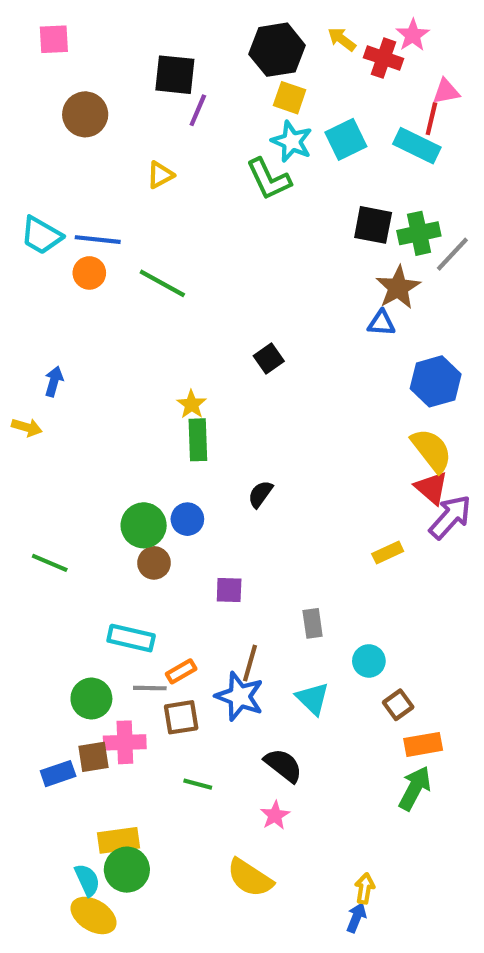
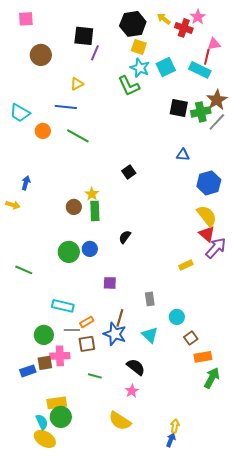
blue line: (98, 240) -> (66, 107), moved
brown star: (398, 288) -> (217, 100), moved
brown circle: (154, 563) -> (74, 207), moved
green arrow: (415, 788) -> (212, 378), moved

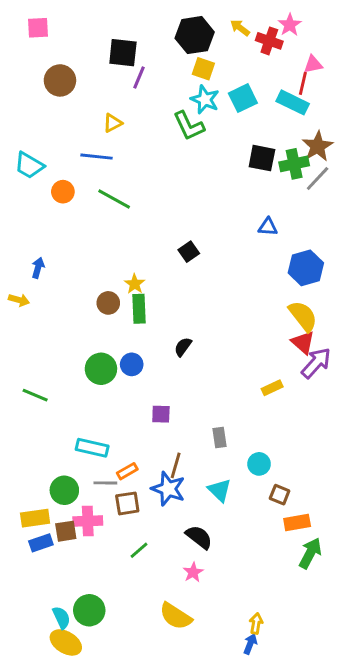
brown square: (191, 338) -> (280, 495), turned -32
green line: (95, 376) -> (139, 550), turned -56
yellow rectangle: (57, 403) -> (35, 518), moved

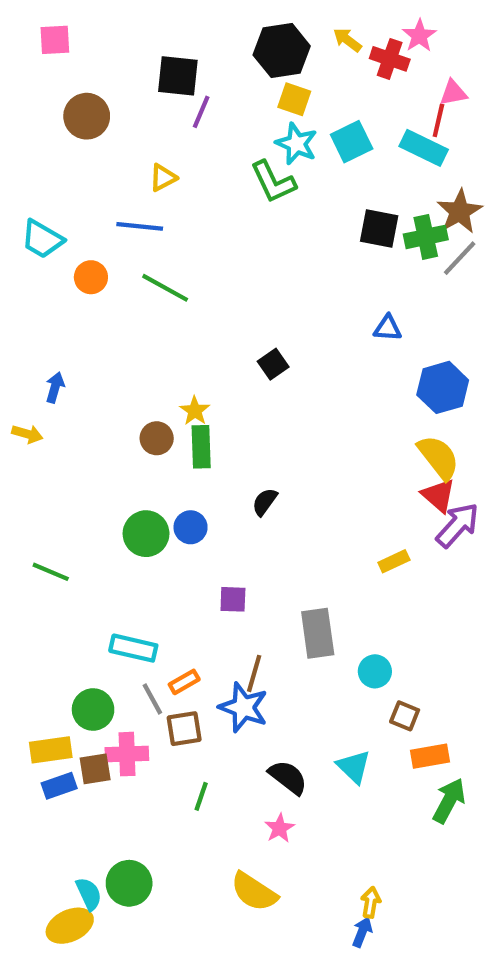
gray rectangle: (219, 438) -> (318, 633), size x1.6
gray line: (105, 483) -> (152, 699), turned 60
cyan triangle: (219, 490) -> (354, 767), moved
green line: (139, 550) -> (201, 796), turned -30
yellow ellipse: (66, 642) -> (70, 926), moved, turned -56

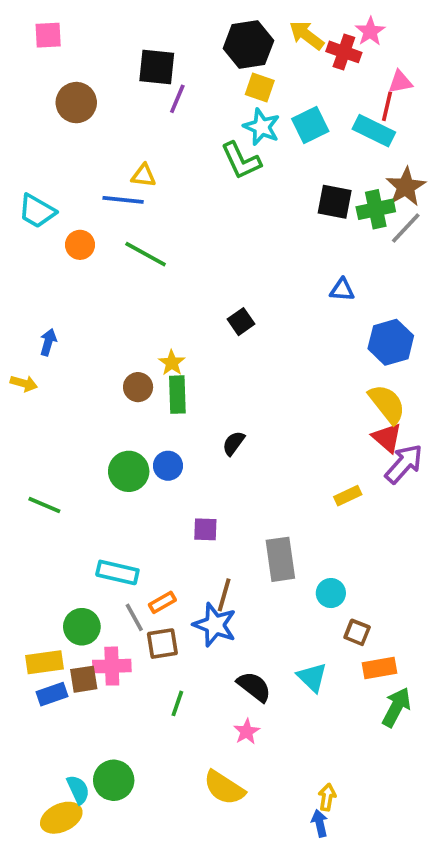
yellow arrow: (347, 40) -> (307, 35), size x1.4
yellow triangle: (163, 178) -> (144, 176), moved, turned 35
blue arrow: (362, 932) -> (320, 823), turned -35

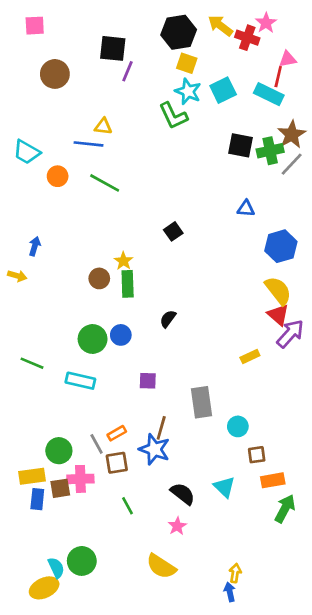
cyan rectangle: (117, 572) -> (80, 381), moved
brown square: (357, 632) -> (257, 455), turned -30
blue rectangle: (52, 694) -> (37, 499), turned -65
green line: (177, 703) -> (128, 506), turned -48

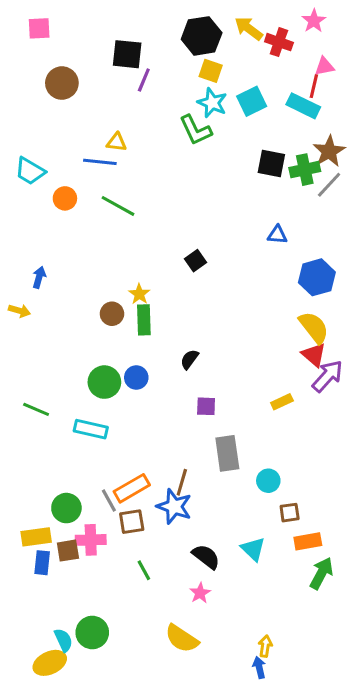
pink star: (266, 23) -> (314, 21), moved
purple square: (148, 381) -> (206, 406), moved
orange rectangle: (117, 433) -> (132, 488), size x1.6

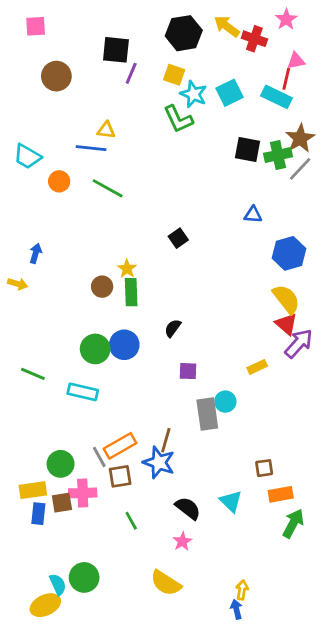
yellow square: (211, 71) -> (174, 75), moved
blue circle: (136, 377) -> (124, 345), size x1.4
cyan circle: (268, 481) -> (225, 402), moved

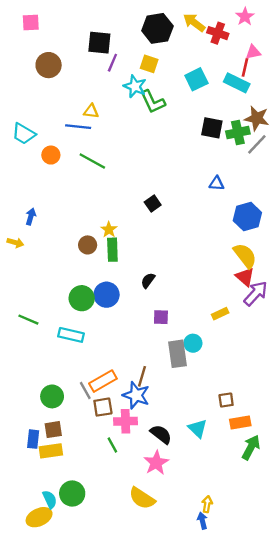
cyan star: (193, 94) -> (135, 86), moved
brown star: (300, 138) -> (257, 118), turned -30
yellow rectangle: (33, 490) -> (51, 451), moved
pink cross: (83, 493) -> (125, 421), moved
pink star: (182, 541) -> (156, 463), size x1.5

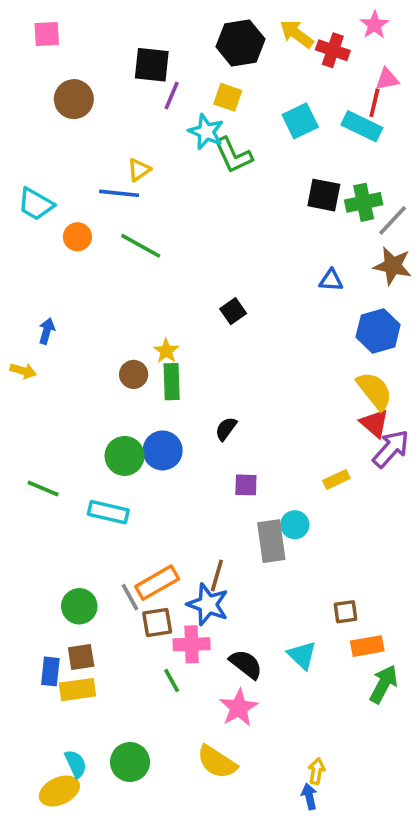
yellow triangle: (91, 111) -> (139, 170), turned -42
brown star: (257, 118) -> (393, 266), moved
green circle: (72, 493) -> (130, 762), moved

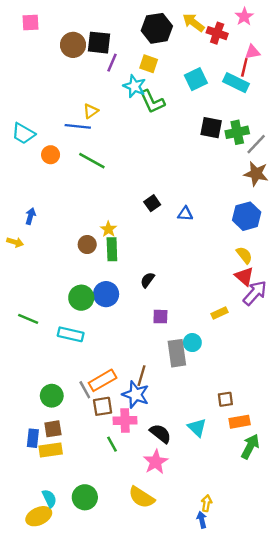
brown circle: (74, 99) -> (73, 45), moved
blue triangle: (331, 280) -> (185, 214), moved
yellow semicircle: (374, 391) -> (244, 255), size x0.7

